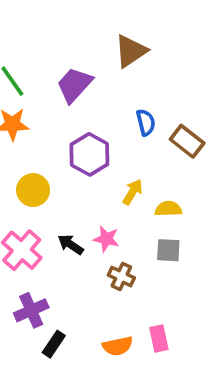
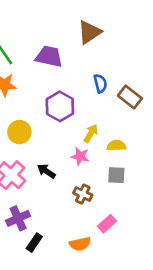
purple trapezoid: (74, 85) -> (49, 57), turned 60
pink star: (106, 239) -> (80, 156), moved
pink rectangle: (159, 338) -> (107, 224), moved, turned 60

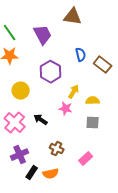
brown triangle: (89, 32) -> (73, 17), turned 42
purple trapezoid: (49, 57) -> (43, 35), turned 50
brown cross: (83, 194) -> (57, 149), moved
orange semicircle: (80, 244) -> (51, 174), moved

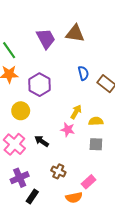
purple trapezoid: (43, 35) -> (46, 39), moved
purple hexagon: (51, 72) -> (39, 85), moved
orange semicircle: (51, 174) -> (74, 198), moved

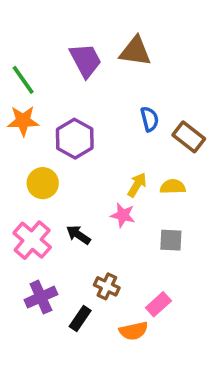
yellow semicircle: (96, 121) -> (173, 187), moved
black rectangle: (32, 196) -> (80, 318), moved

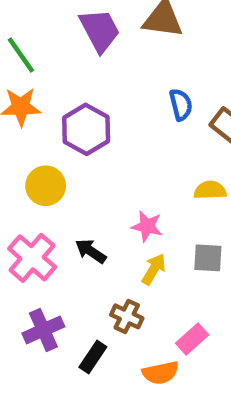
yellow arrow: (137, 185) -> (154, 269), moved

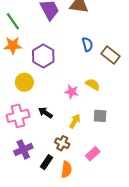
yellow semicircle: (210, 190) -> (93, 84), moved, turned 32
pink star: (147, 226) -> (72, 92), moved
pink cross: (32, 258) -> (18, 116), turned 35
orange semicircle: (161, 373) -> (66, 169), moved, turned -70

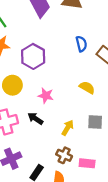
pink star: (72, 92) -> (46, 96), moved
brown cross: (62, 143) -> (64, 155), moved
pink rectangle: (93, 154) -> (87, 163), turned 48

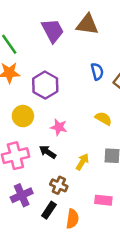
brown cross: (64, 155) -> (59, 185), moved

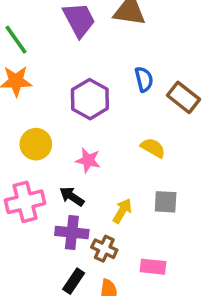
purple hexagon: (45, 85) -> (90, 99), moved
brown cross: (59, 185) -> (104, 249), moved
purple cross: (22, 195) -> (72, 232), moved, turned 30

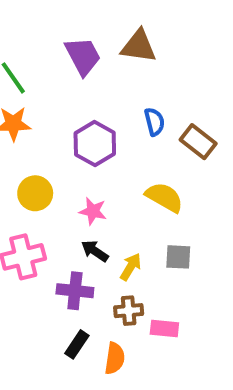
yellow semicircle: (153, 148) -> (164, 197), size x1.4
black arrow: (72, 196) -> (95, 251), moved
brown cross: (104, 249) -> (129, 311), moved, turned -30

